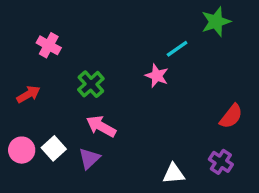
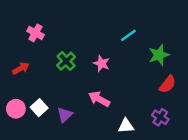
green star: (216, 22) -> (159, 55), moved
pink star: (157, 76) -> (102, 64), moved
pink arrow: (101, 126) -> (99, 99), moved

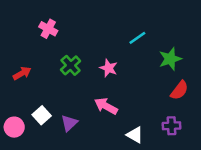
pink cross: (35, 33) -> (48, 29), moved
pink circle: (16, 109) -> (14, 127), moved
purple cross: (160, 117) -> (172, 126), turned -35
white triangle: (126, 126) -> (135, 135), turned 35

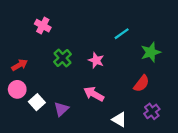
red semicircle: (179, 90) -> (141, 84), moved
purple cross: (172, 126) -> (152, 111), turned -35
pink circle: (14, 127) -> (17, 89), moved

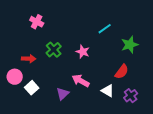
red arrow: (20, 65) -> (29, 59), moved, turned 32
purple triangle: (61, 109) -> (63, 94), moved
white triangle: (119, 120) -> (108, 91), moved

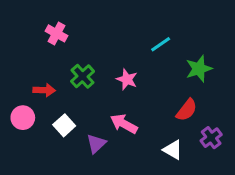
white square: (32, 88) -> (64, 125), moved
white triangle: (108, 91) -> (173, 150), moved
purple cross: (131, 96) -> (211, 138), moved

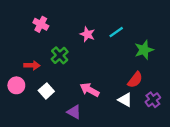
pink star: (127, 79) -> (87, 34), moved
purple triangle: (96, 144) -> (74, 112), moved, turned -48
white triangle: (173, 150) -> (125, 100), moved

